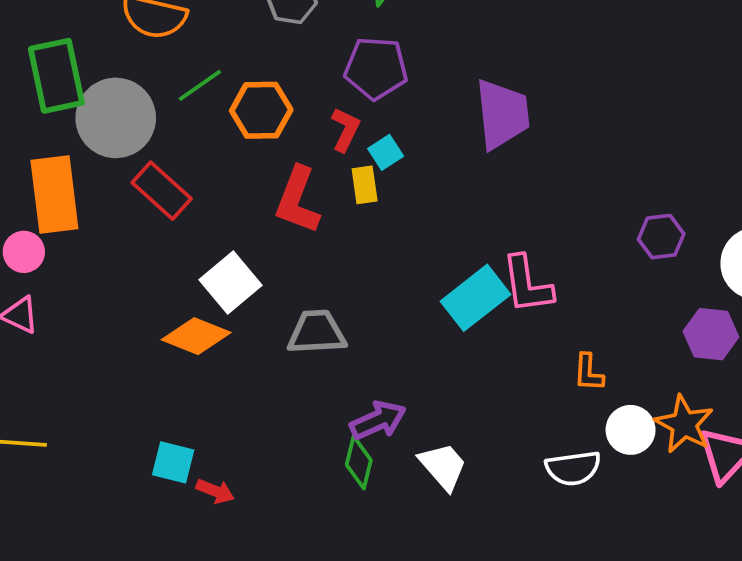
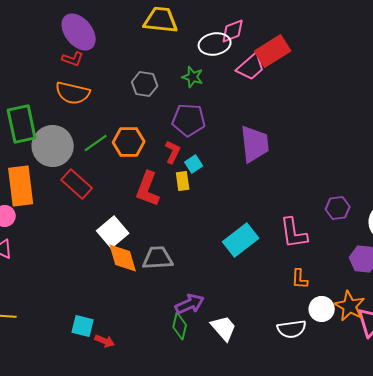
green line: (200, 85) -> (96, 143), moved
pink L-shape: (527, 284) -> (294, 233), moved
orange diamond: (196, 336) -> (123, 258), moved, turned 52

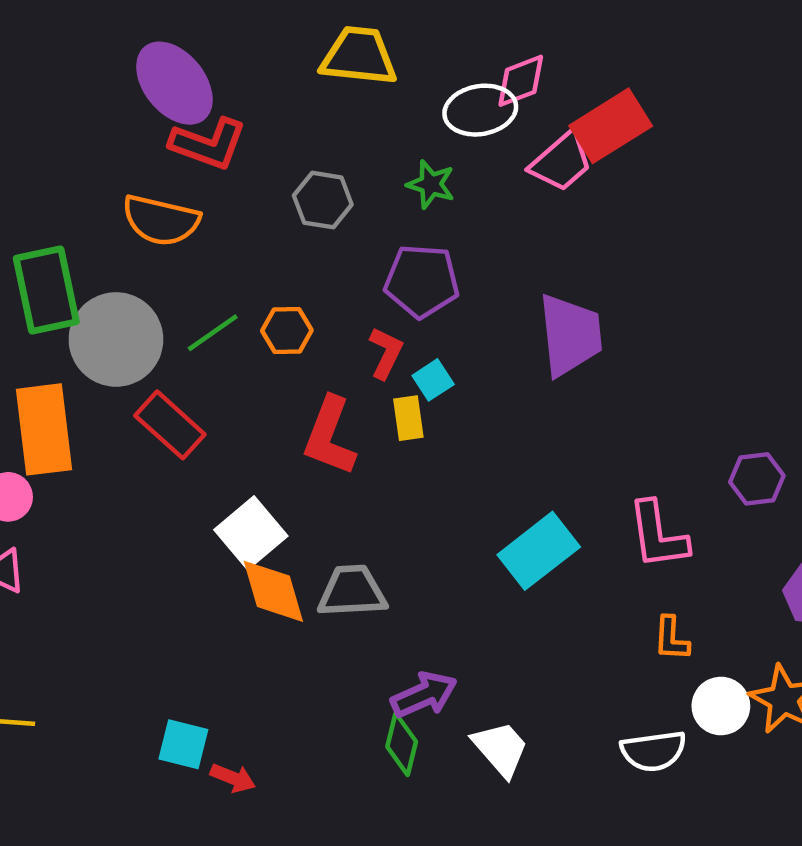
red L-shape: (73, 59) -> (208, 144), moved, size x1.6
orange hexagon: (129, 142) -> (287, 330), size x0.7

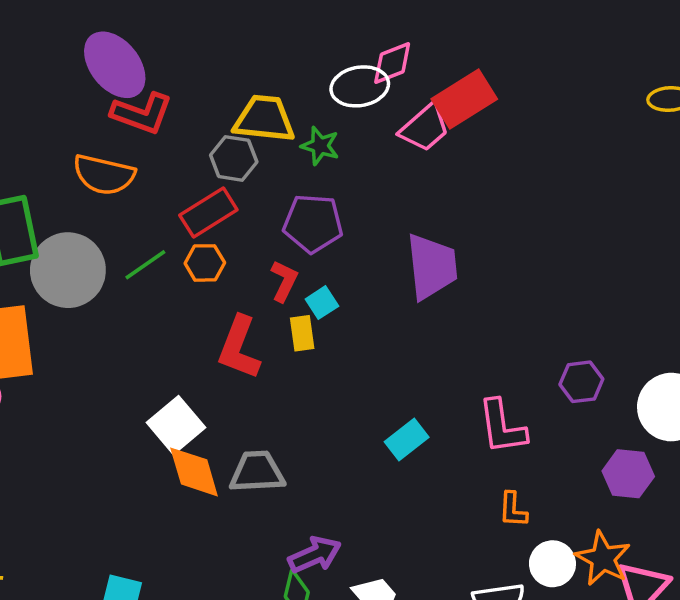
yellow trapezoid: (359, 56) -> (264, 119), moved
red rectangle: (170, 425) -> (208, 212), moved, turned -74
cyan rectangle: (539, 551) -> (407, 439), size x0.7

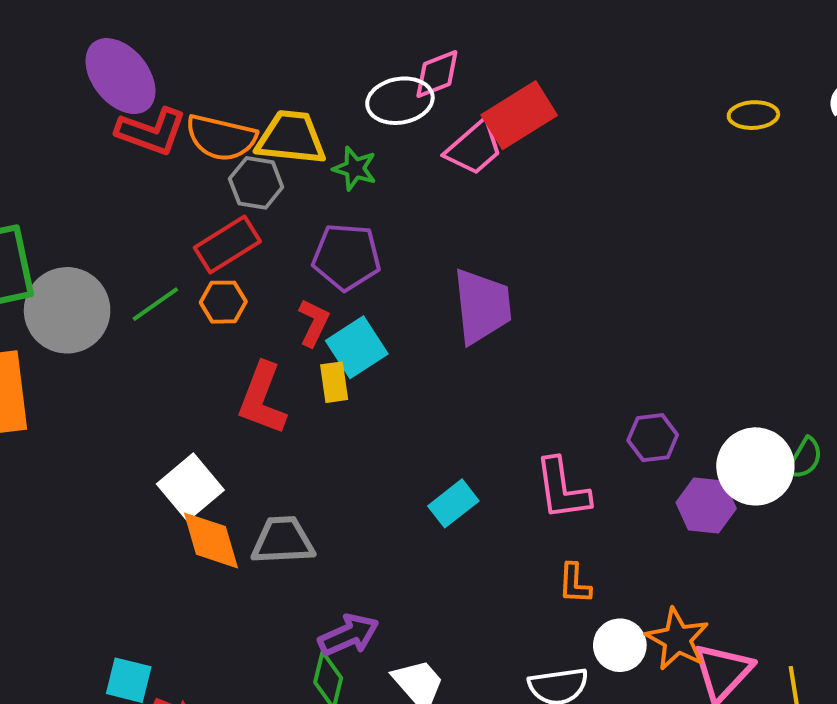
orange semicircle: (104, 175) -> (221, 138), moved
cyan square: (322, 303) -> (357, 347), size x1.6
purple hexagon: (628, 474) -> (706, 506), moved

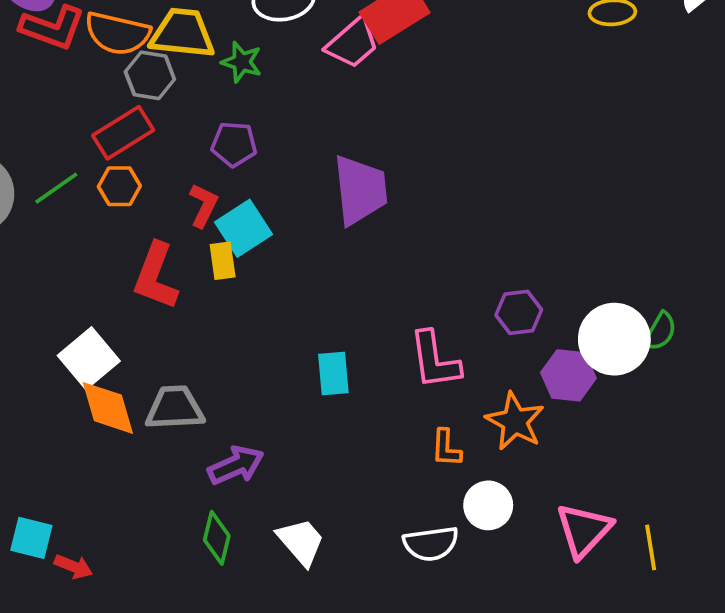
purple pentagon: (347, 257) -> (234, 144), size x0.7
cyan rectangle: (453, 503) -> (333, 374), turned -57
purple arrow: (349, 635) -> (236, 465), moved
orange star: (677, 639) -> (515, 421), moved

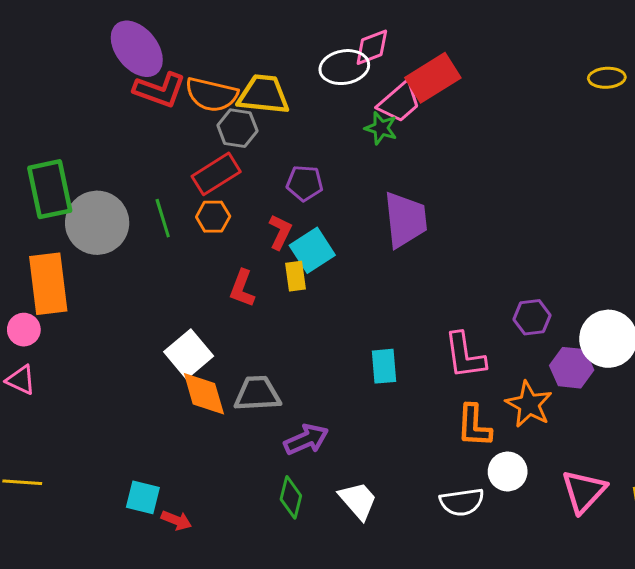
green star: (242, 62) -> (381, 128), moved
green line: (56, 188) -> (163, 218), turned -72
red L-shape: (156, 276) -> (242, 288), size x0.7
orange L-shape: (446, 448) -> (474, 426), size x1.4

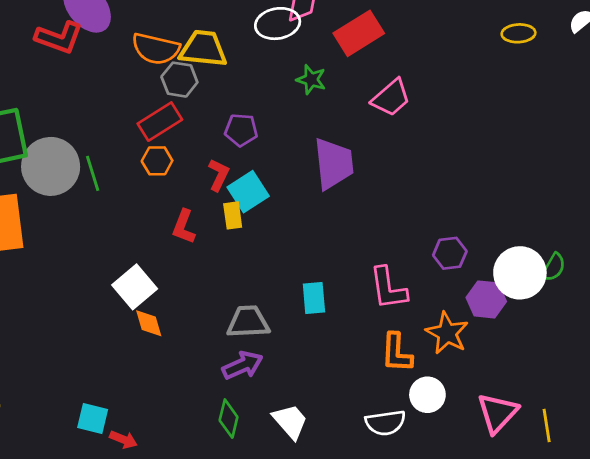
red L-shape: (160, 90) -> (59, 38), moved
pink trapezoid: (399, 102) -> (391, 98), moved
green line: (163, 218) -> (93, 173), moved
orange diamond: (204, 394) -> (149, 323), size x0.7
gray trapezoid: (257, 394) -> (248, 322), moved

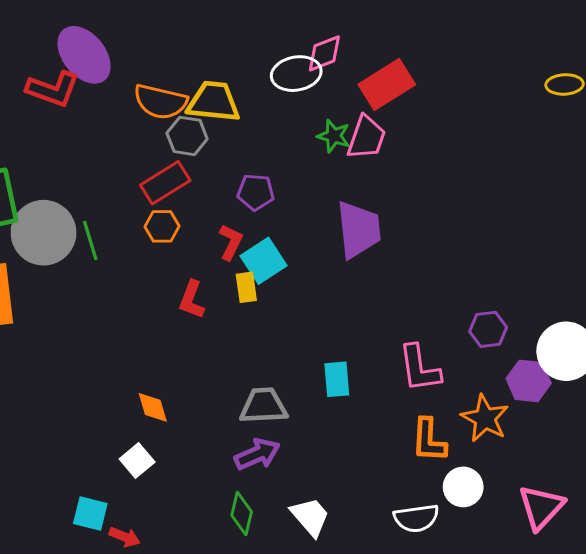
pink trapezoid: (391, 98) -> (366, 138), moved, turned -30
white square: (135, 287) -> (137, 460), moved, size x0.7

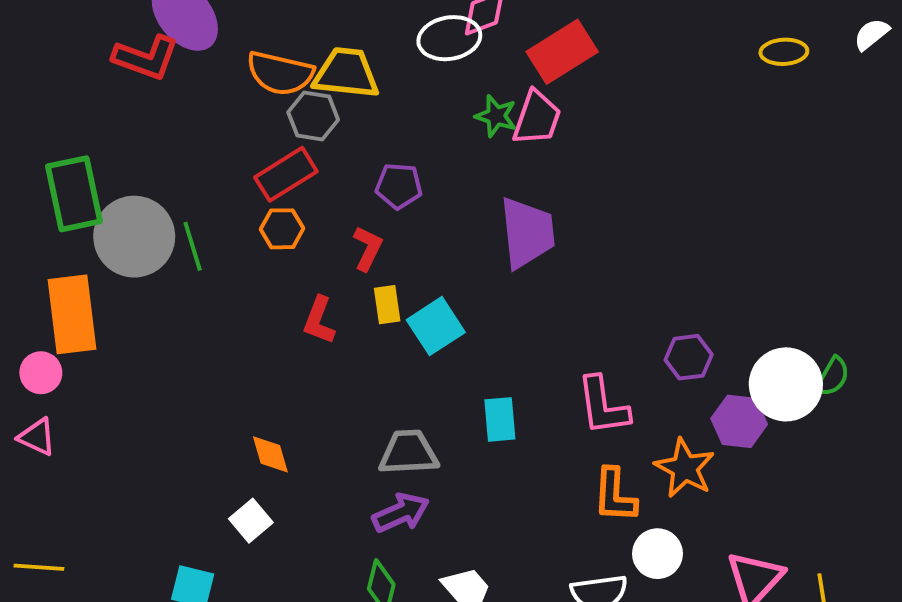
cyan square: (263, 261) -> (436, 326), moved

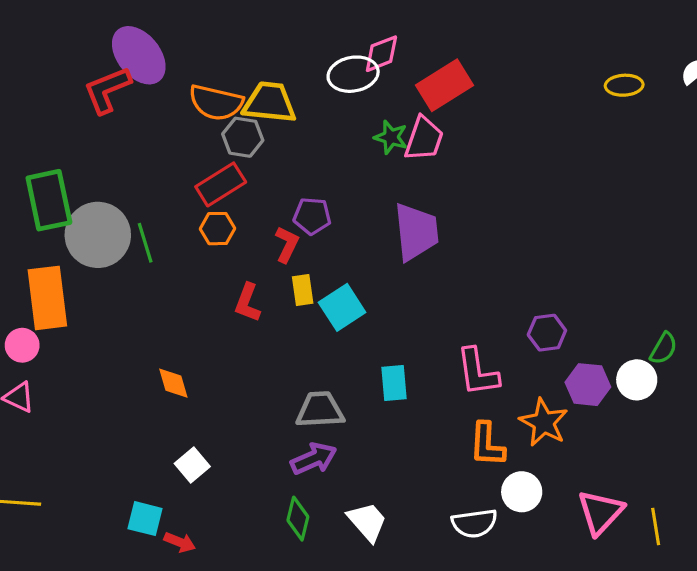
red L-shape: (146, 58) -> (107, 90), turned 138
purple pentagon: (399, 186) -> (312, 216), moved
white circle: (786, 384) -> (637, 380), moved, size x0.7
orange diamond: (270, 454) -> (173, 383), moved

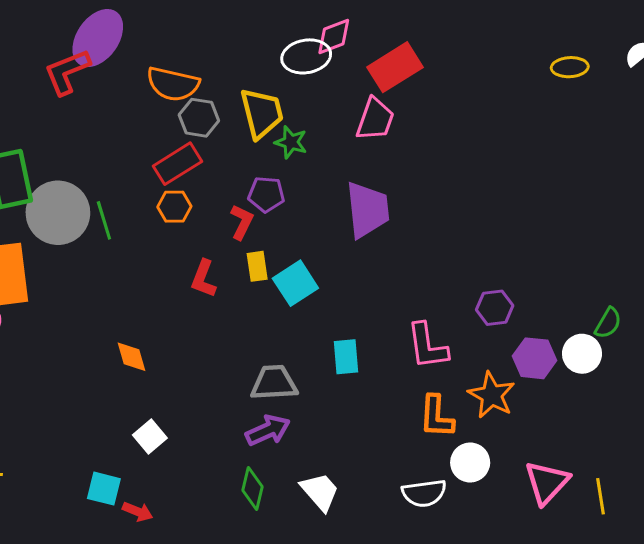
purple ellipse: (139, 55) -> (98, 38), turned 74
yellow trapezoid: (270, 103) -> (262, 113), moved, turned 70
green star: (391, 137) -> (291, 142), moved

